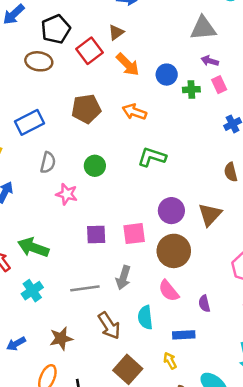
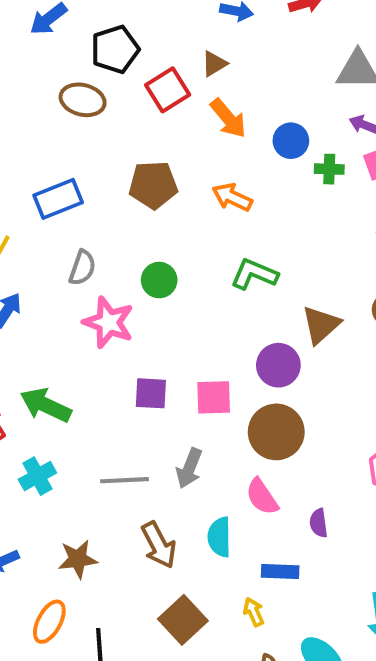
pink star: (67, 194) -> (109, 322), size x1.4
brown triangle: (210, 215) -> (321, 325), moved

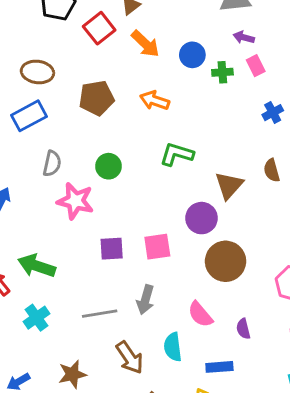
brown ellipse: (83, 100) -> (37, 72), moved
brown circle: (276, 432) -> (226, 261), moved

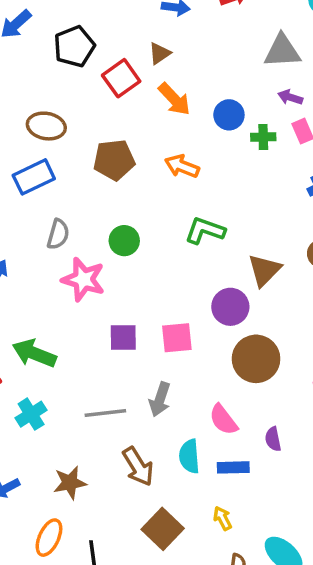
blue rectangle: (219, 367) -> (233, 467), moved

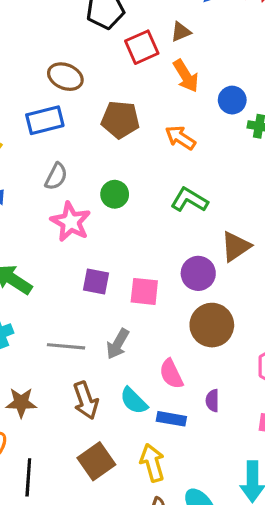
cyan semicircle: (189, 456) -> (134, 401), turned -52
yellow arrow: (223, 518) -> (152, 463), size x1.6

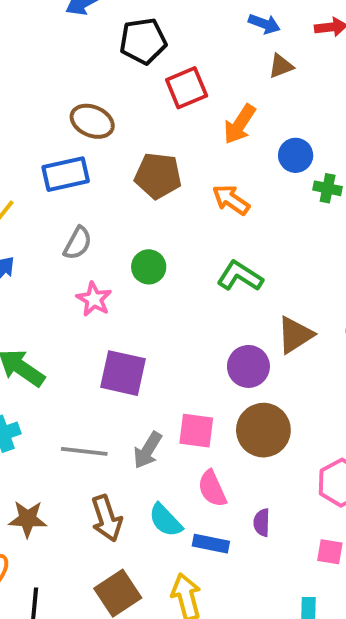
brown triangle: (181, 32) -> (281, 66), moved
orange arrow: (186, 76) -> (240, 124), turned 64
pink star: (71, 222) -> (94, 299), size x0.7
purple square: (96, 281) -> (123, 373), size x1.4
pink square: (144, 291) -> (196, 431), moved

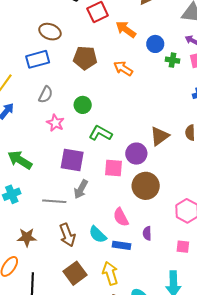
orange arrow: (240, 124) -> (126, 29), turned 95
green L-shape: (240, 276) -> (100, 133), moved
pink square: (196, 431) -> (114, 168), moved
gray arrow: (148, 450) -> (81, 189), moved

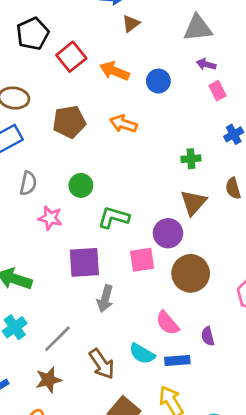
green cross: (172, 60) -> (191, 159), moved
gray line: (54, 201) -> (57, 339), moved, turned -35

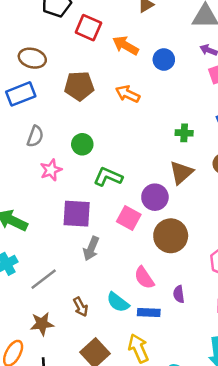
red square: (71, 57) -> (88, 28), turned -35
pink star: (50, 218) -> (51, 170), turned 30
pink square: (142, 260) -> (129, 218), turned 30
brown arrow: (102, 364) -> (81, 307), size x0.7
brown star: (48, 380) -> (42, 324), moved

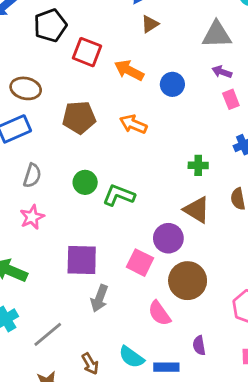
pink star: (51, 170) -> (32, 217), moved
brown triangle: (181, 173) -> (197, 210), turned -45
green L-shape: (108, 177) -> (119, 195), moved
pink semicircle: (144, 278) -> (159, 313), moved

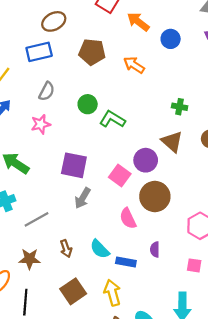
brown ellipse: (26, 88) -> (54, 21), turned -50

